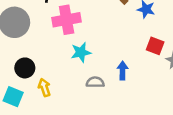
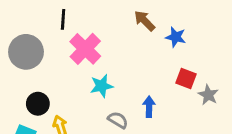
pink cross: (67, 20) -> (85, 49), turned -36
gray semicircle: (95, 82) -> (118, 120), turned 30

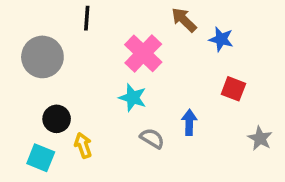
pink cross: (85, 49) -> (143, 53), moved
cyan star: (102, 86) -> (133, 98), turned 30
gray star: (208, 95) -> (260, 138), moved

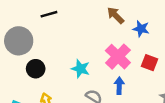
black line: (87, 18) -> (49, 14), turned 70
pink cross: (143, 53) -> (118, 57), moved
black circle: (57, 119) -> (36, 69), moved

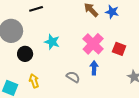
blue star: (141, 29) -> (112, 12), moved
cyan star: (80, 69) -> (52, 42), moved

